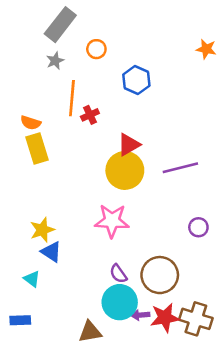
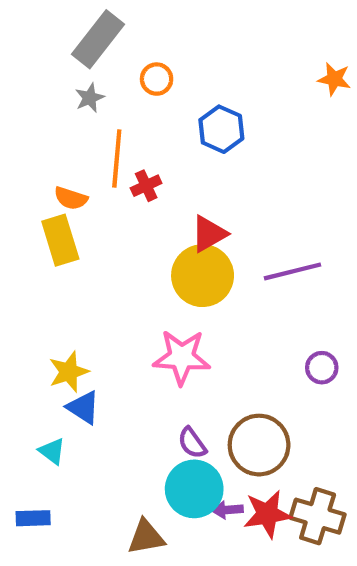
orange semicircle: (31, 123) -> (71, 198), moved

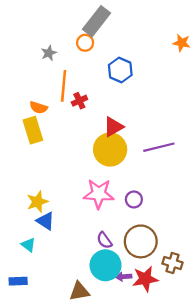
gray rectangle: (98, 39) -> (96, 21), moved
purple circle: (322, 368) -> (134, 199), moved
brown cross: (318, 516) -> (172, 263), moved, size x0.7

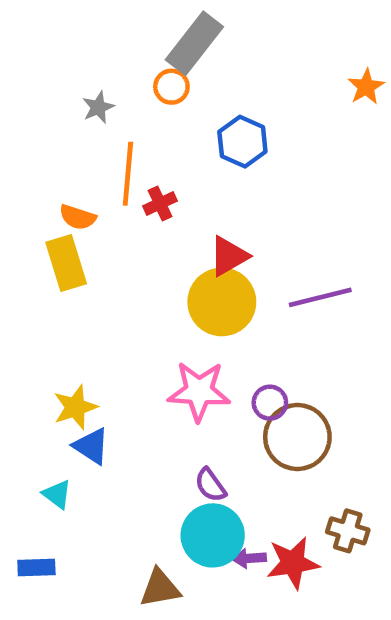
orange star: (182, 43) -> (366, 87), turned 30
brown circle: (141, 241) -> (297, 437), moved

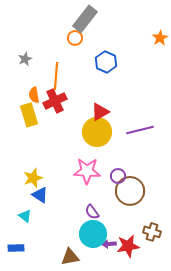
gray star: (98, 107) -> (25, 59), moved
red cross: (160, 203) -> (55, 101), moved, size x1.6
orange semicircle: (78, 217) -> (34, 95), turned 63

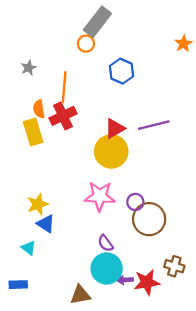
purple line: (140, 130) -> (154, 125), moved

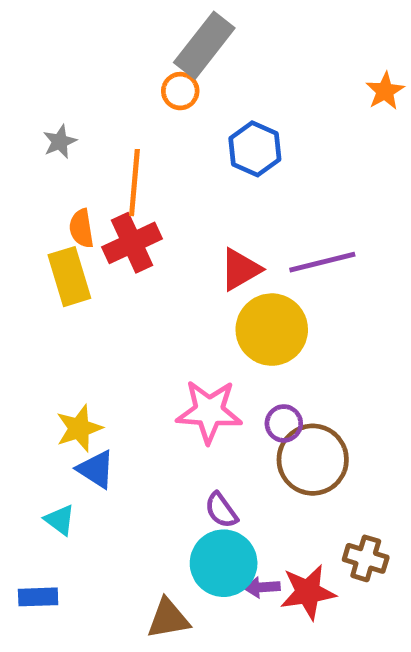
yellow circle: (111, 151) -> (272, 330), moved

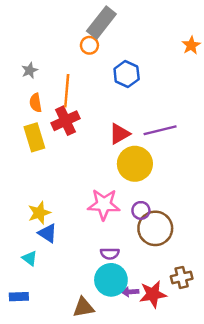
orange semicircle: (81, 228) -> (36, 103), moved
purple semicircle: (221, 510) -> (110, 254), turned -54
brown cross: (366, 558) -> (182, 277), turned -30

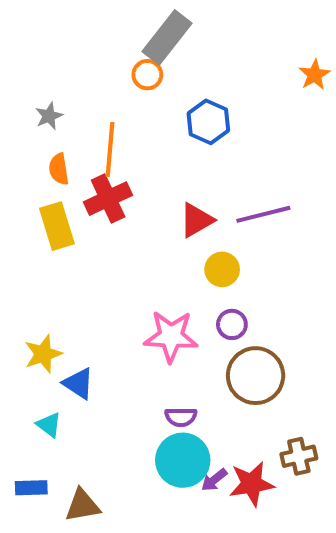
yellow circle: (135, 164) -> (222, 269), size x0.6
purple circle: (141, 210) -> (232, 324), moved
yellow star: (39, 213) -> (43, 354), moved
purple arrow: (130, 292) -> (214, 480), turned -35
brown triangle: (83, 307) -> (82, 505), moved

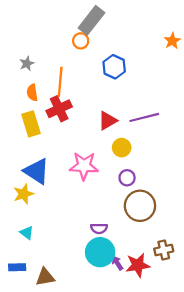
pink star: (171, 336) -> (84, 166), moved
blue triangle: (79, 383) -> (36, 171), moved, size x1.5
purple arrow: (214, 480) -> (117, 263), turned 96

